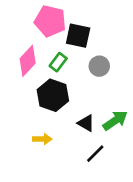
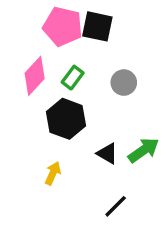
black square: (78, 36) -> (97, 26), moved
yellow arrow: (42, 139) -> (53, 173), turned -66
black line: (95, 154) -> (116, 206), moved

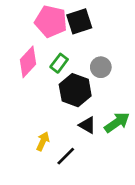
black square: (97, 26) -> (79, 21), turned -30
black hexagon: (66, 119) -> (75, 90), moved
black line: (116, 206) -> (66, 156), moved

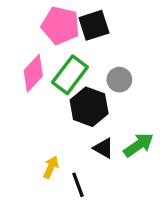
green rectangle: (59, 63) -> (70, 75), size x1.6
black line: (66, 156) -> (78, 185), turned -65

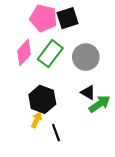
gray circle: (119, 80) -> (86, 57), size x1.5
black hexagon: (89, 107) -> (42, 99), moved
black triangle: (103, 148) -> (88, 92), moved

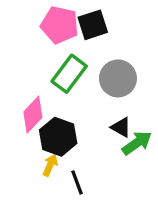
pink diamond: (24, 52) -> (33, 115), moved

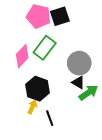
gray circle: (118, 78) -> (79, 63), moved
pink diamond: (33, 115) -> (22, 56), moved

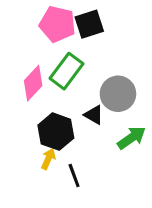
black triangle: (78, 82) -> (94, 115), moved

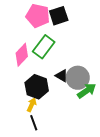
gray circle: (118, 94) -> (78, 78), moved
black line: (74, 176) -> (34, 123), moved

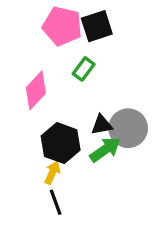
green rectangle: (44, 47) -> (84, 69), moved, size x0.6
black triangle: (62, 76) -> (102, 125), turned -40
green arrow: (87, 91) -> (105, 150), moved

